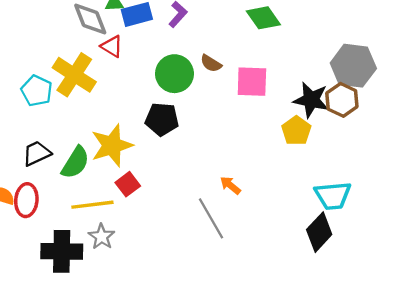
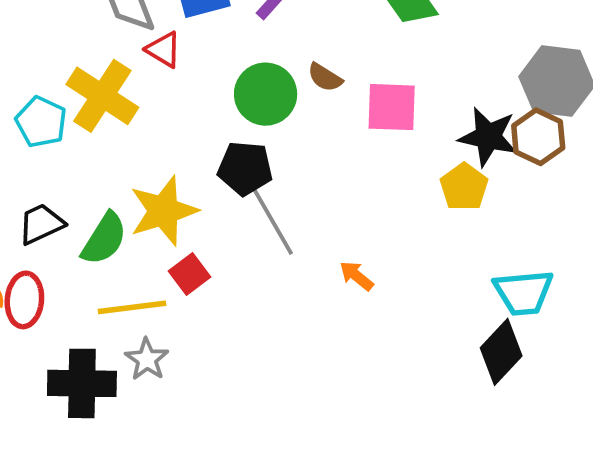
gray line: (211, 218) -> (273, 222), moved

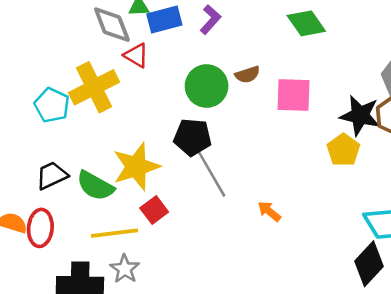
brown semicircle: (325, 77) -> (247, 75), turned -50
yellow cross: (102, 96) -> (94, 87), turned 30
green semicircle: (104, 239) -> (95, 186), turned 87

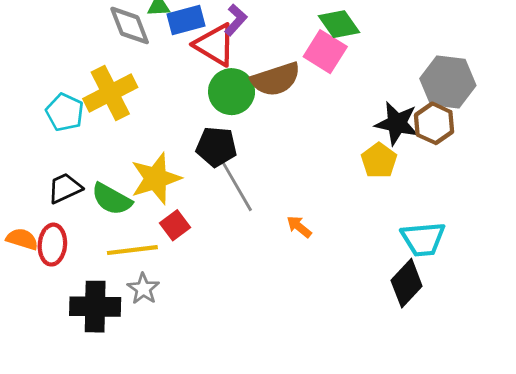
red triangle: (136, 55) -> (215, 45), moved, size x1.6
brown semicircle: (247, 75) -> (276, 79), size x1.8
pink square: (294, 95) -> (325, 52), moved, turned 30

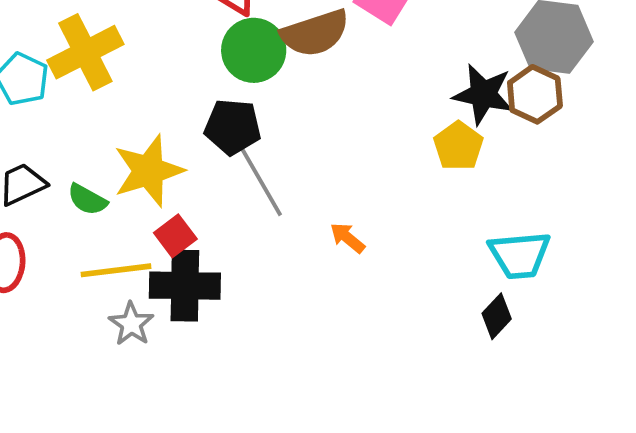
green semicircle: (112, 199) -> (87, 200), size x0.7
black diamond: (407, 283) -> (497, 316), size x0.7
black cross: (95, 307) -> (185, 286), moved

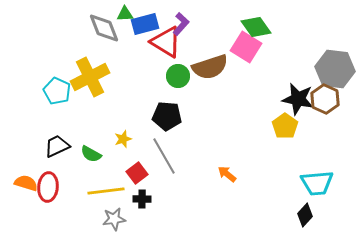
green circle: (254, 50) -> (178, 76), size x0.7
yellow star: (148, 171) -> (123, 139), size x0.5
gray line: (261, 182) -> (164, 156), moved
black cross: (185, 286) -> (142, 199), size x0.5
gray star: (131, 324) -> (114, 219), turned 30

